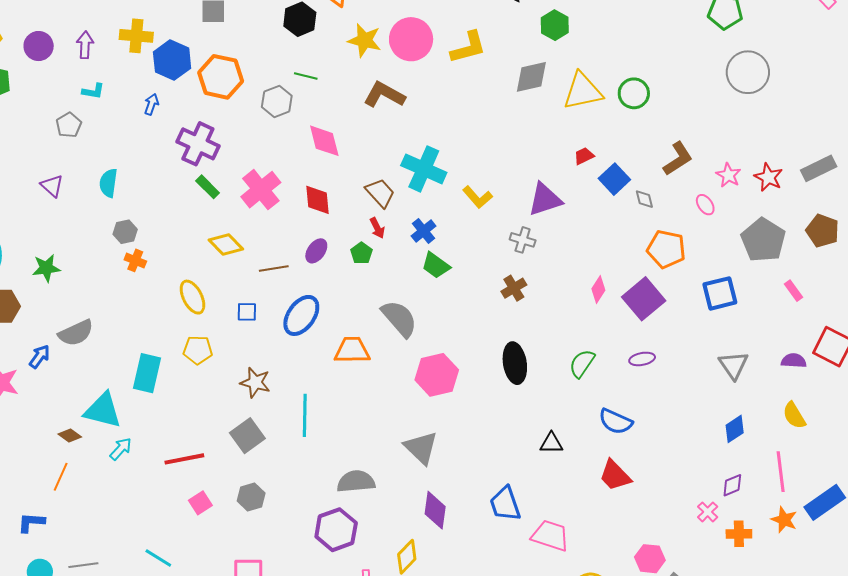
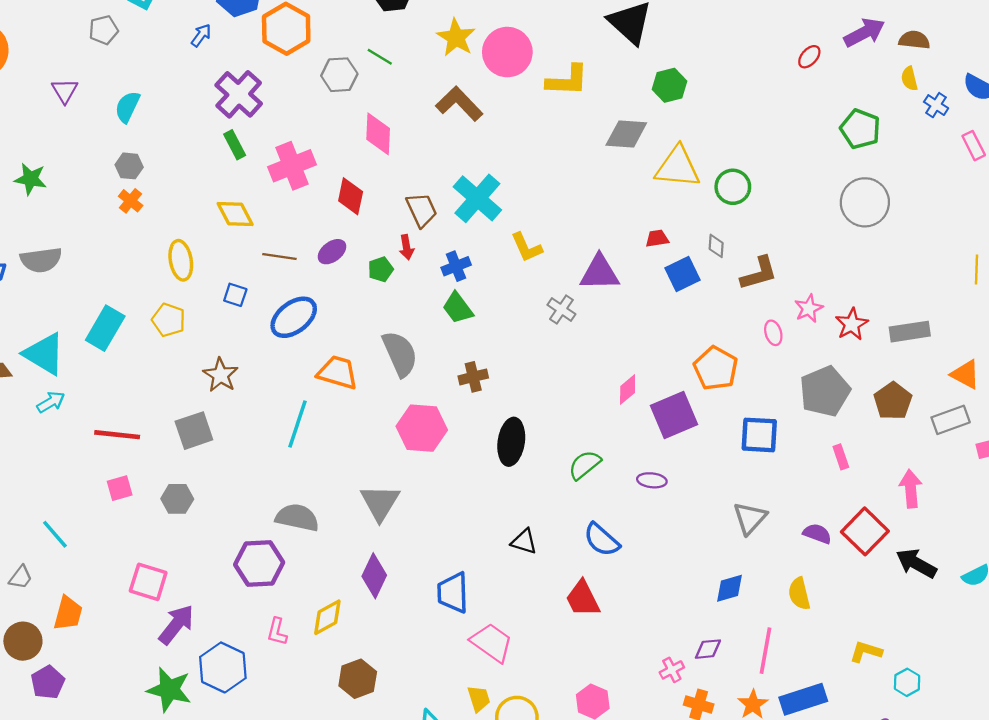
gray diamond: (644, 199) -> (716, 246), moved
brown cross: (514, 288) -> (473, 377), moved
cyan line: (305, 415) -> (298, 424), moved

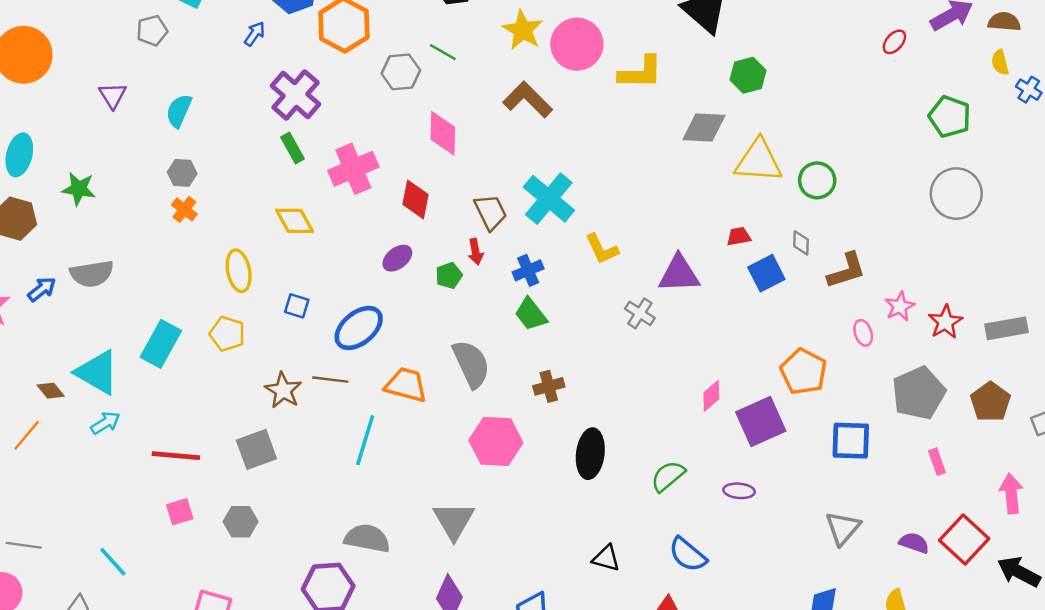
brown line: (279, 257) -> (330, 380), moved

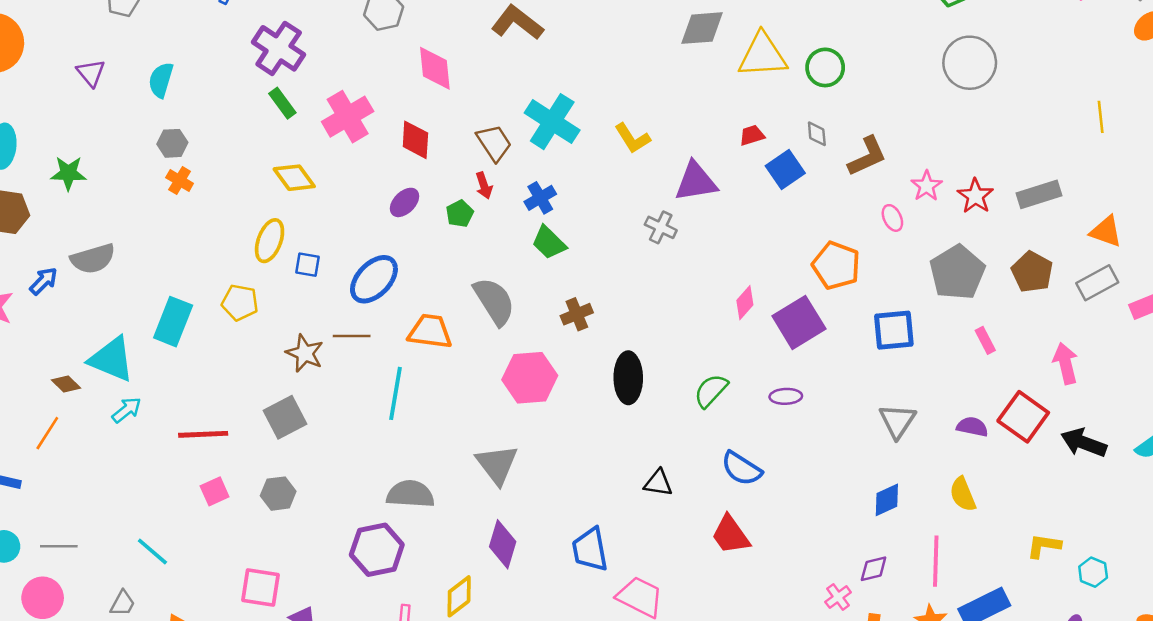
yellow L-shape: (602, 249) -> (632, 138), moved
yellow ellipse: (239, 271) -> (270, 241), moved, turned 39

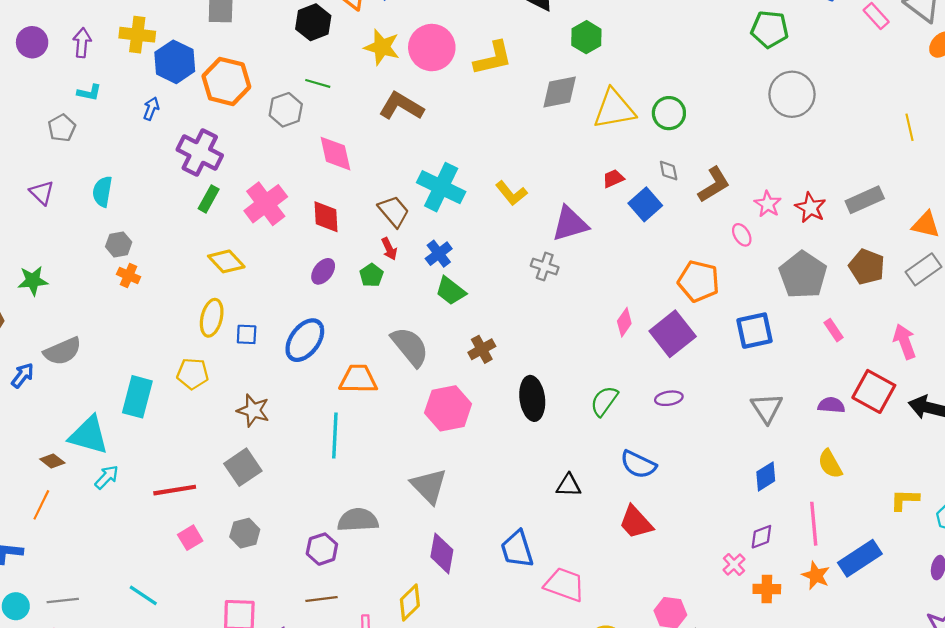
green rectangle: (282, 103) -> (209, 199), turned 72
brown line: (352, 336) -> (322, 599), moved
purple hexagon: (377, 550) -> (322, 549), moved, size x0.7

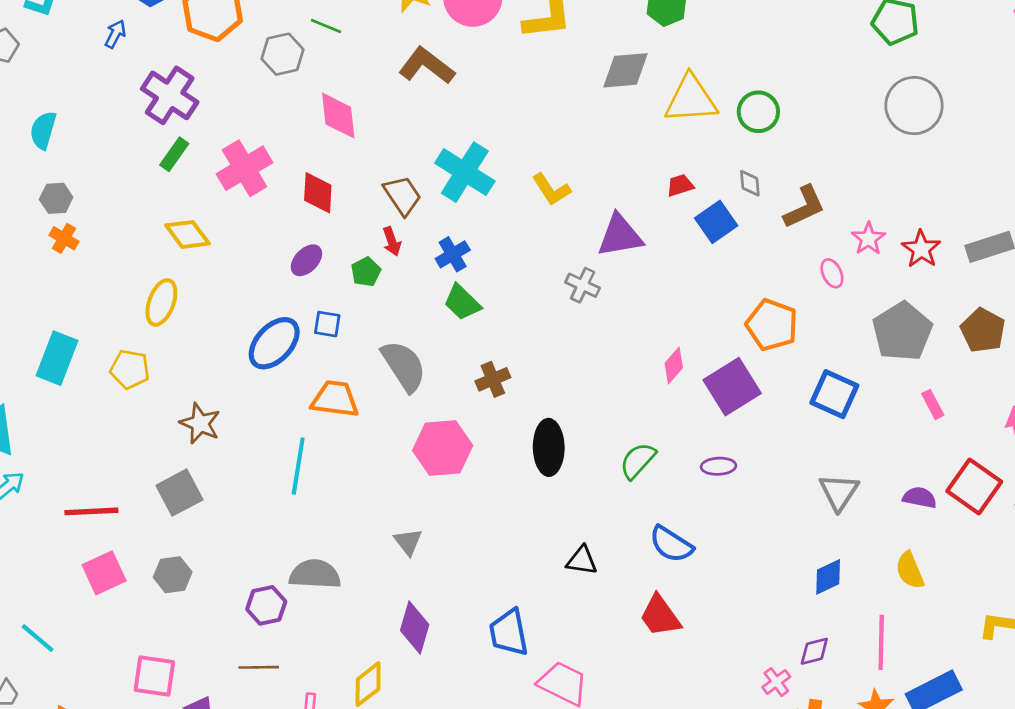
blue square: (754, 331) -> (834, 394), turned 30
blue square: (247, 334) -> (327, 324), moved
cyan rectangle: (137, 397) -> (57, 358), moved
gray triangle: (429, 486) -> (408, 542), size x0.6
pink square: (190, 538) -> (104, 573), size x1.4

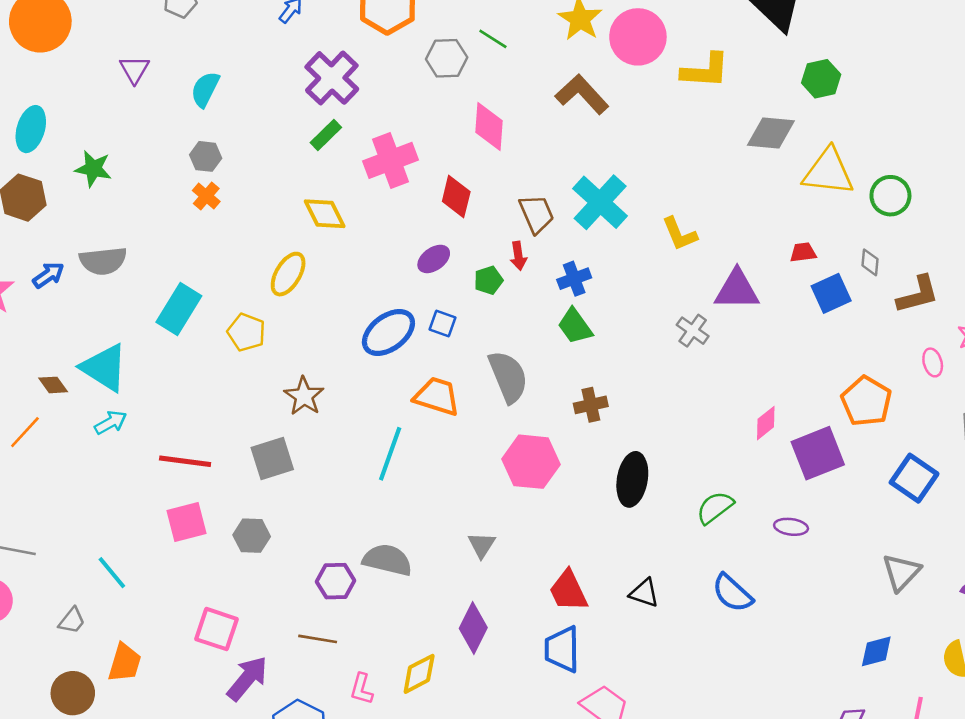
red trapezoid: (660, 616) -> (568, 591), moved

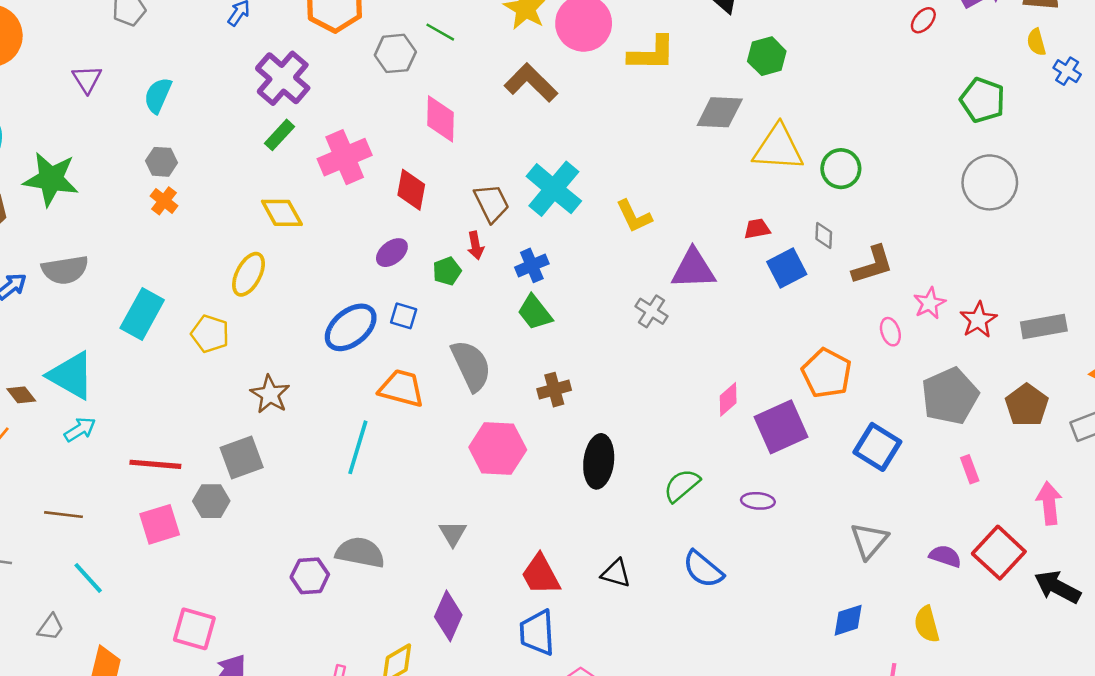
green star: (93, 169) -> (51, 179), size x1.5
gray hexagon: (252, 536) -> (211, 501), moved
brown line: (318, 639) -> (63, 515), moved

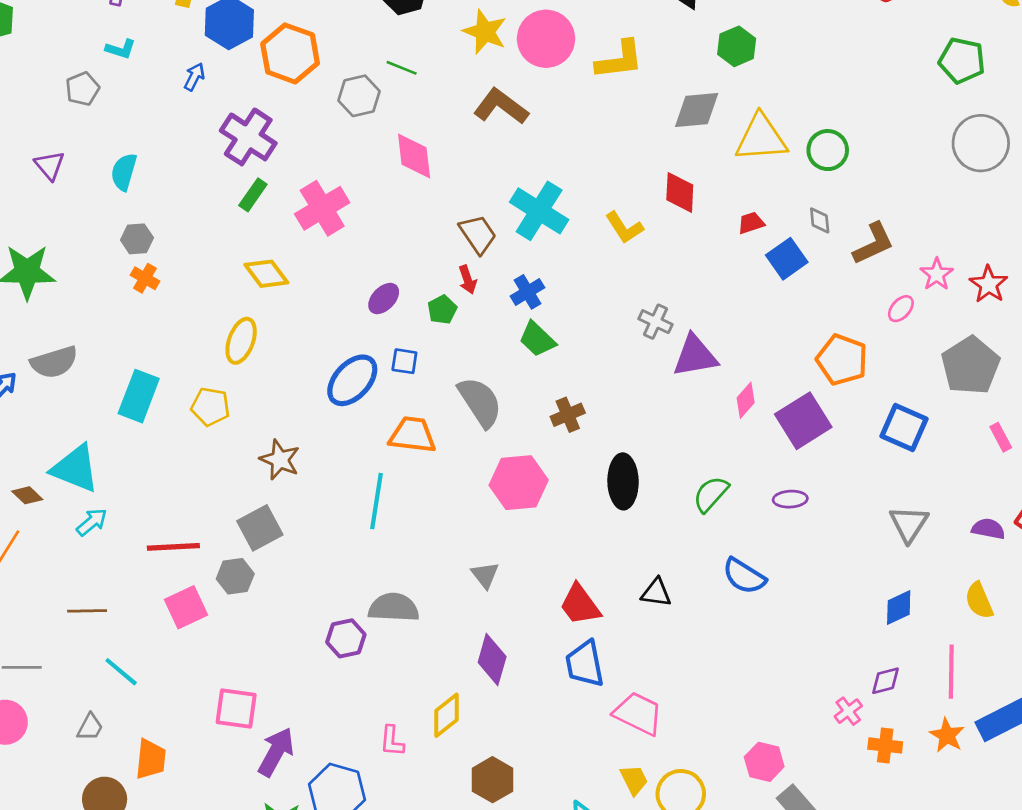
red diamond: (411, 190) -> (680, 192), moved
purple triangle: (693, 269) -> (695, 356), moved
pink ellipse: (890, 332) -> (901, 309), turned 68

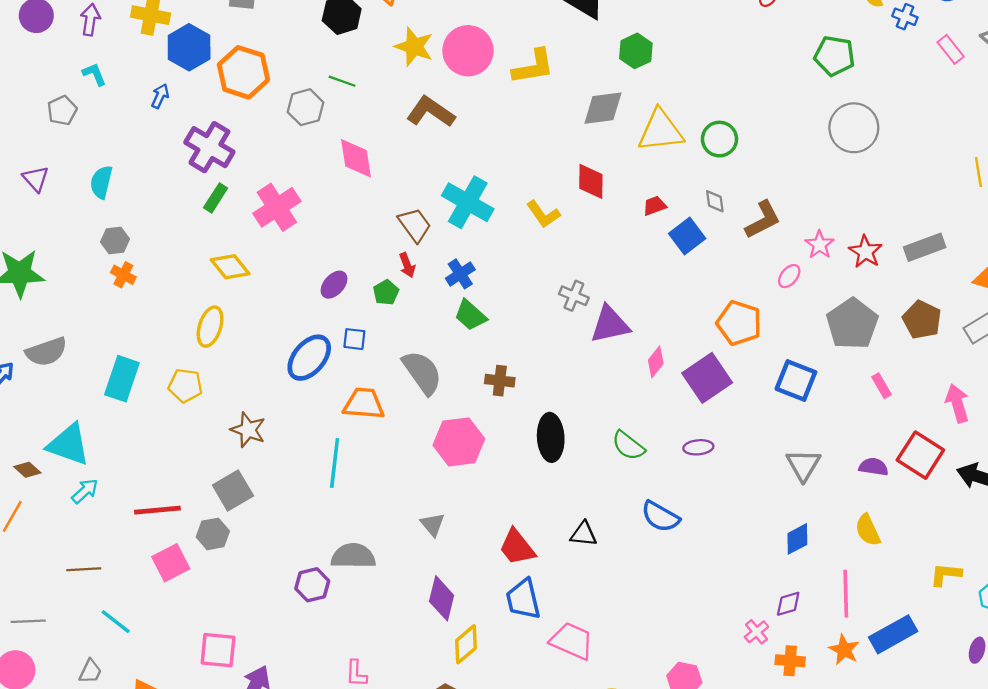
cyan L-shape: (121, 49) -> (94, 74), turned -128
brown cross: (568, 415) -> (500, 381), turned 32
green semicircle: (711, 494) -> (628, 446), turned -92
yellow diamond: (447, 715) -> (466, 644), moved

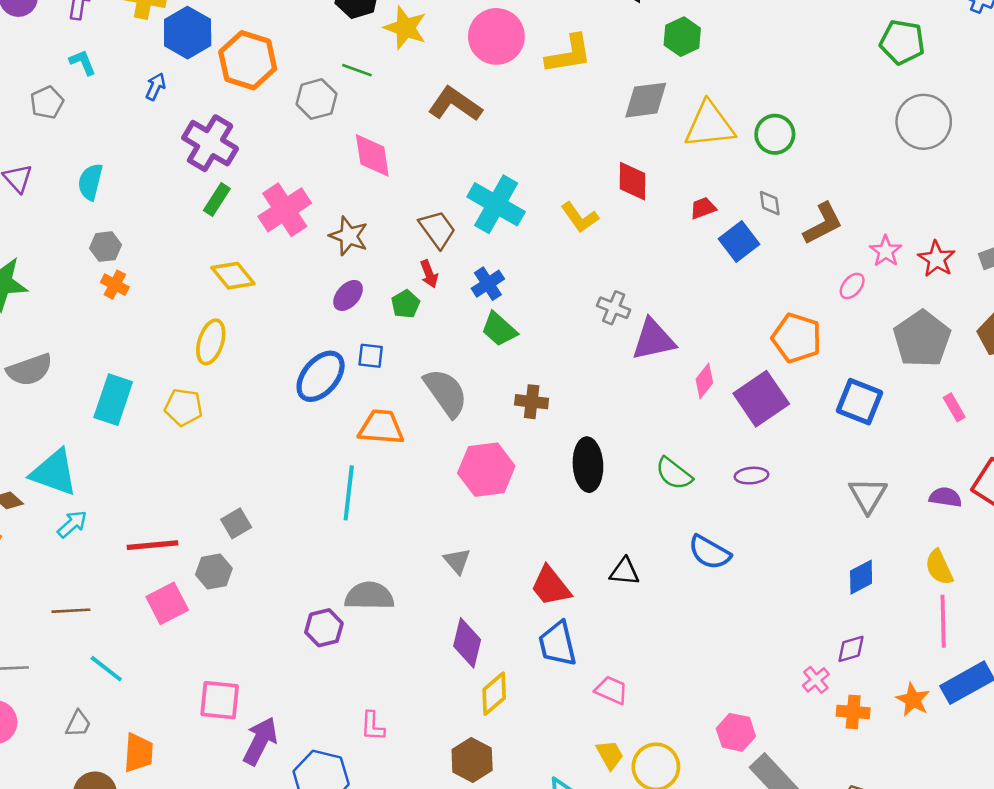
yellow star: (414, 47) -> (405, 28), moved
brown star: (248, 430) -> (349, 236), moved
gray square: (233, 490) -> (236, 523), size x0.7
pink line: (846, 594) -> (943, 621), moved
pink trapezoid: (572, 641) -> (611, 690), size x0.7

